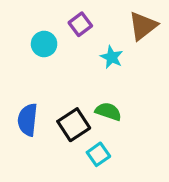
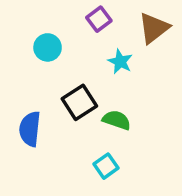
purple square: (80, 24) -> (99, 19), moved
black square: (74, 125) -> (79, 102), moved

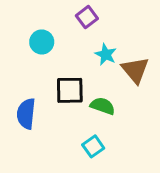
brown triangle: (154, 28) -> (135, 70), moved, turned -32
black square: (79, 102) -> (70, 90), turned 32

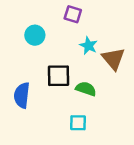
purple square: (87, 17) -> (73, 14), turned -36
cyan square: (93, 146) -> (78, 123), turned 36

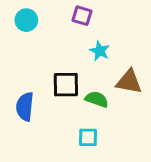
cyan circle: (35, 35) -> (26, 20), moved
brown triangle: (113, 59) -> (129, 82), moved, turned -40

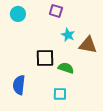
brown triangle: (129, 82) -> (88, 45), moved
blue semicircle: (25, 107) -> (19, 85), moved

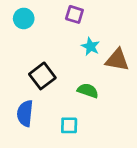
black square: (45, 58) -> (42, 76), moved, turned -36
cyan square: (60, 94) -> (69, 125), moved

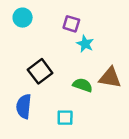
purple square: (74, 14) -> (71, 24), moved
brown triangle: (117, 60) -> (110, 78), moved

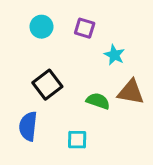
cyan circle: (23, 18) -> (41, 27), moved
cyan star: (85, 44) -> (114, 55), moved

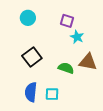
purple square: (85, 28) -> (67, 21), moved
blue semicircle: (28, 126) -> (31, 92), moved

